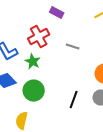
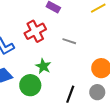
green star: (33, 62) -> (43, 66), moved

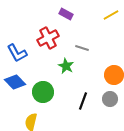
green star: (43, 66) -> (66, 66), moved

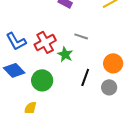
red cross: (48, 38) -> (45, 42), moved
black line: (83, 101) -> (85, 77), moved

